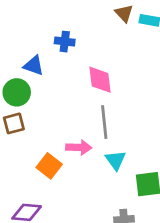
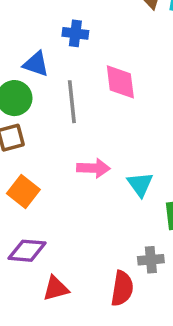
gray line: (104, 122) -> (72, 102), moved
orange square: (49, 166) -> (23, 191), moved

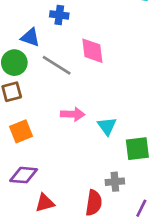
gray line: (72, 102) -> (57, 65), turned -52
orange square: (23, 191) -> (21, 131), turned 30

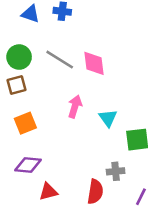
blue triangle: (30, 37) -> (30, 14), moved
pink diamond: (92, 51) -> (94, 63), moved
pink arrow: (73, 114) -> (75, 107), turned -75

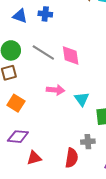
pink arrow: (75, 107) -> (55, 90), turned 78
orange square: (25, 123) -> (16, 103), turned -36

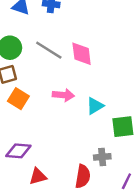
cyan triangle: (82, 99) -> (95, 106), turned 35
orange square: (16, 103) -> (18, 99), moved

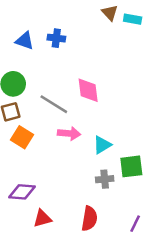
gray line: (49, 50) -> (54, 104), moved
gray cross: (102, 157) -> (105, 179), moved

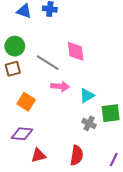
orange square: (22, 137) -> (26, 102), moved
gray cross: (105, 179) -> (89, 123), turned 32

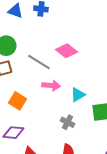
pink diamond: (76, 51) -> (67, 51), turned -45
gray cross: (89, 123) -> (68, 122), moved

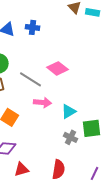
gray cross: (68, 122) -> (71, 137), moved

